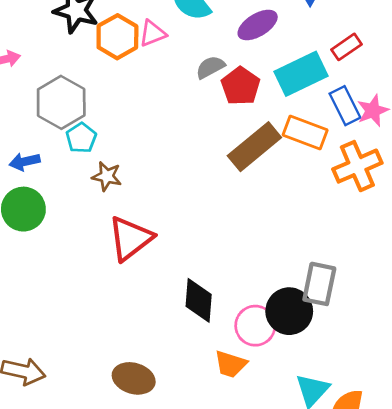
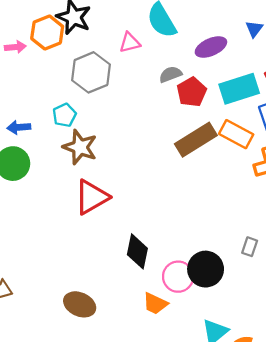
orange hexagon: (117, 37) -> (47, 33), moved
gray hexagon: (61, 102) -> (91, 72), moved
brown star: (107, 176) -> (80, 147), size x1.5
gray rectangle: (319, 284) -> (250, 247), moved, size x0.6

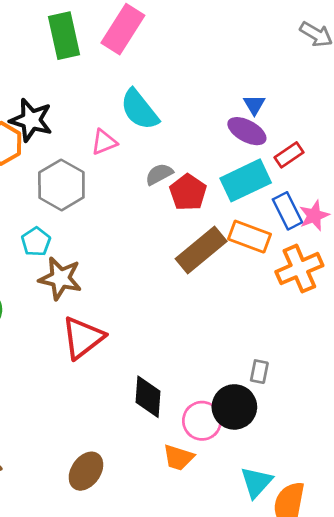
purple ellipse: (211, 47) -> (247, 131), moved, turned 60
gray rectangle: (250, 247) -> (259, 372), moved
brown ellipse: (80, 304) -> (86, 471), turned -72

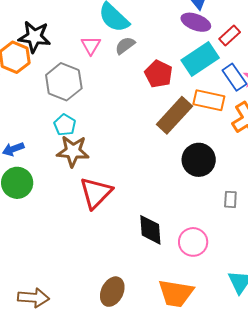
pink triangle: (104, 142) -> (91, 45), turned -30
gray semicircle: (159, 174) -> (125, 45), moved
cyan pentagon: (36, 242) -> (65, 125), moved
black circle: (234, 407) -> (199, 160), moved
orange trapezoid: (178, 458) -> (176, 293), moved, size x1.5

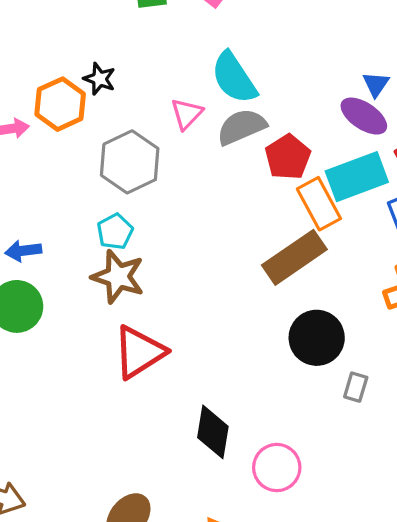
black star: (34, 37) -> (99, 79), size x0.6
gray semicircle: (125, 45) -> (242, 127), size x1.4
red pentagon: (159, 74) -> (288, 157), moved
orange rectangle: (209, 100) -> (319, 204), moved, turned 36
gray rectangle: (230, 199) -> (356, 387), moved

